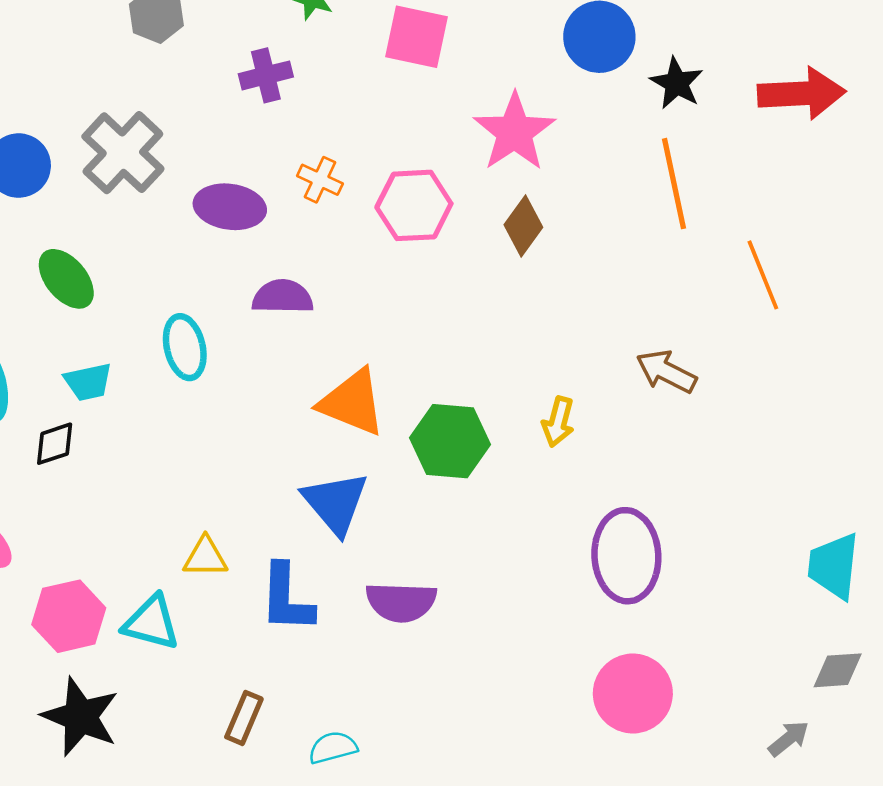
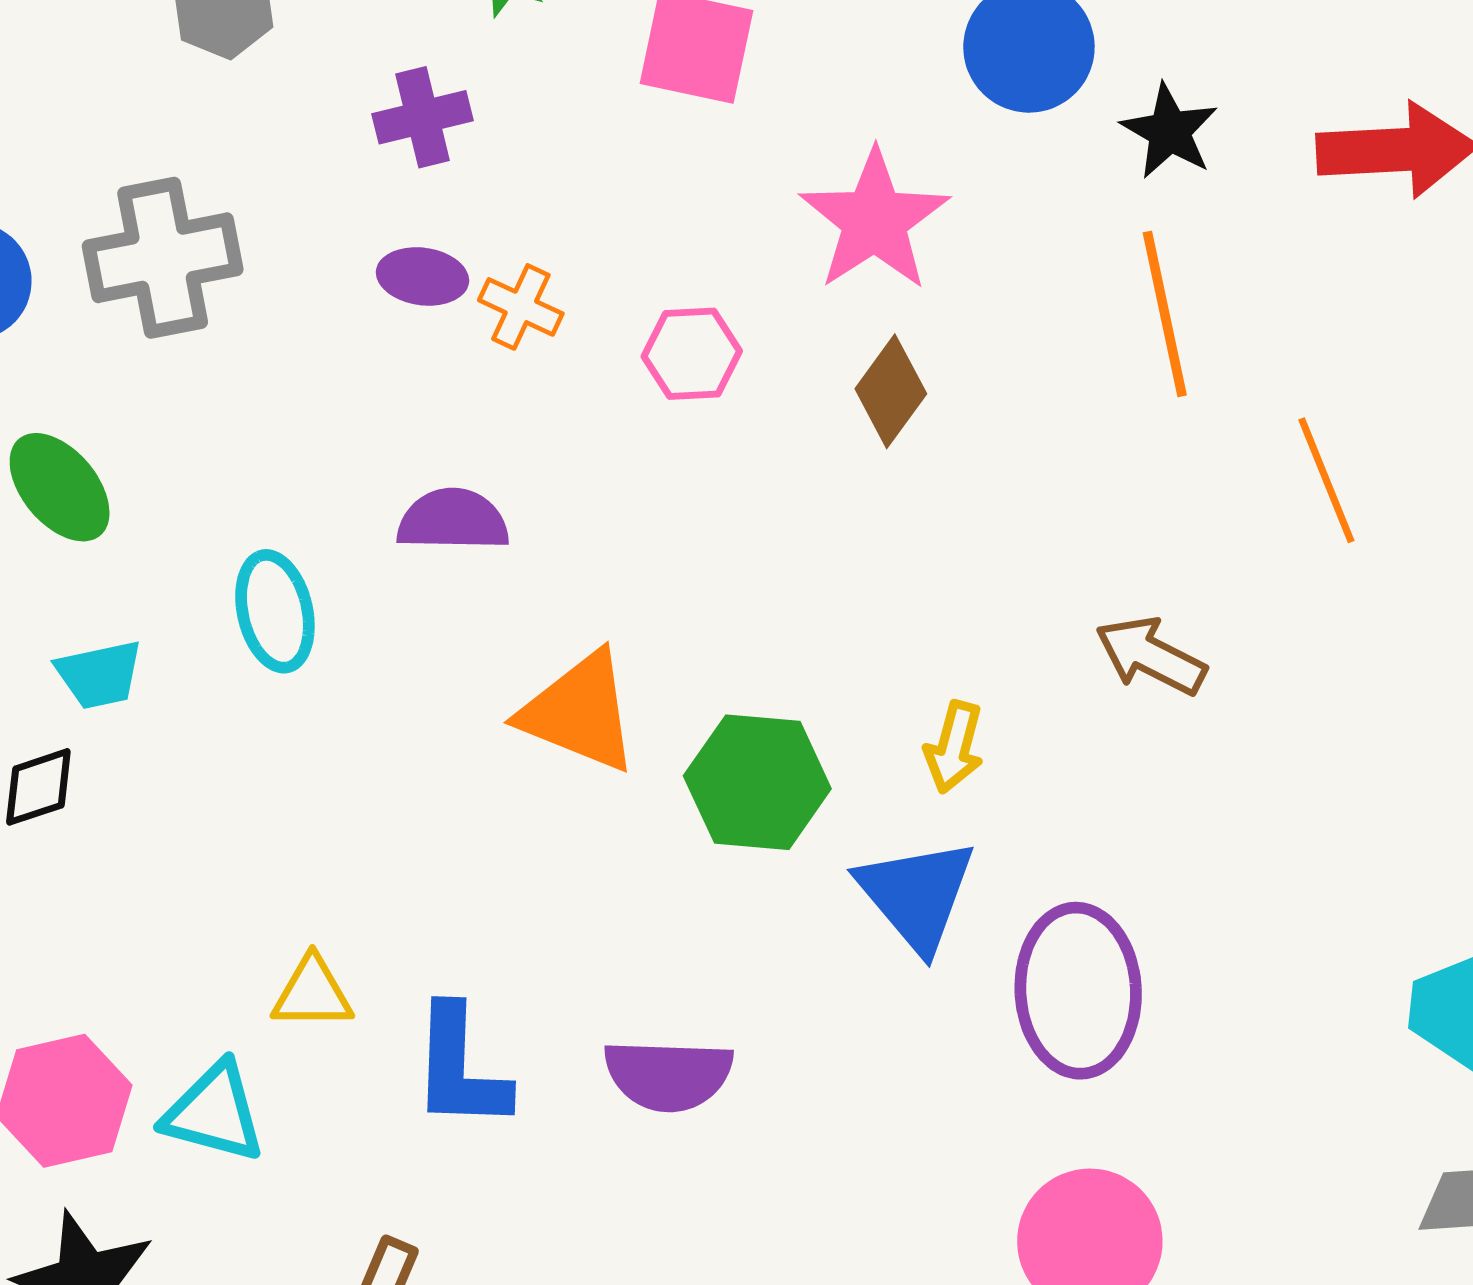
gray cross: (123, 153) -> (163, 258), turned 36
pink hexagon: (414, 205) -> (692, 354), size x0.7
purple ellipse: (230, 207) -> (422, 276), moved, size x0.7
blue triangle: (335, 503) -> (917, 895), moved

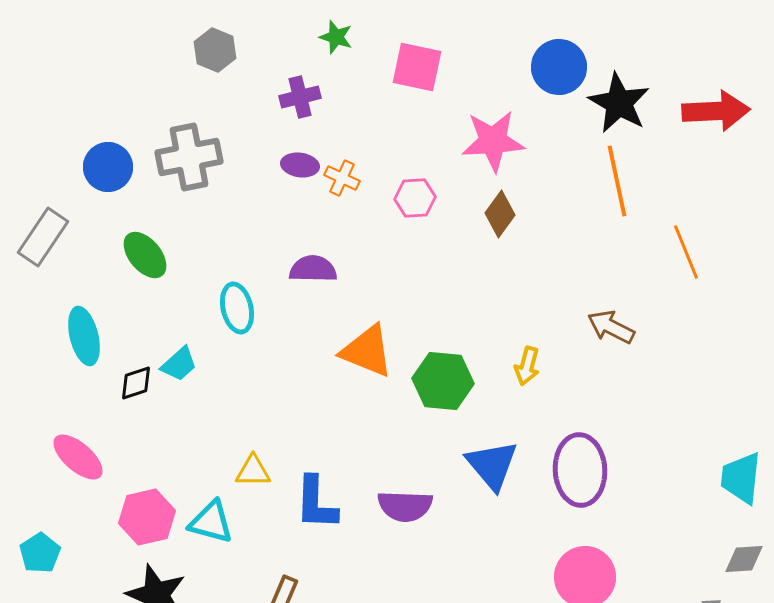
black star: (1169, 131) -> (619, 103), size x1.5
pink star: (874, 220) -> (493, 141), turned 30
cyan trapezoid: (99, 675) -> (179, 364), moved, turned -30
blue triangle: (917, 895) -> (492, 465), moved

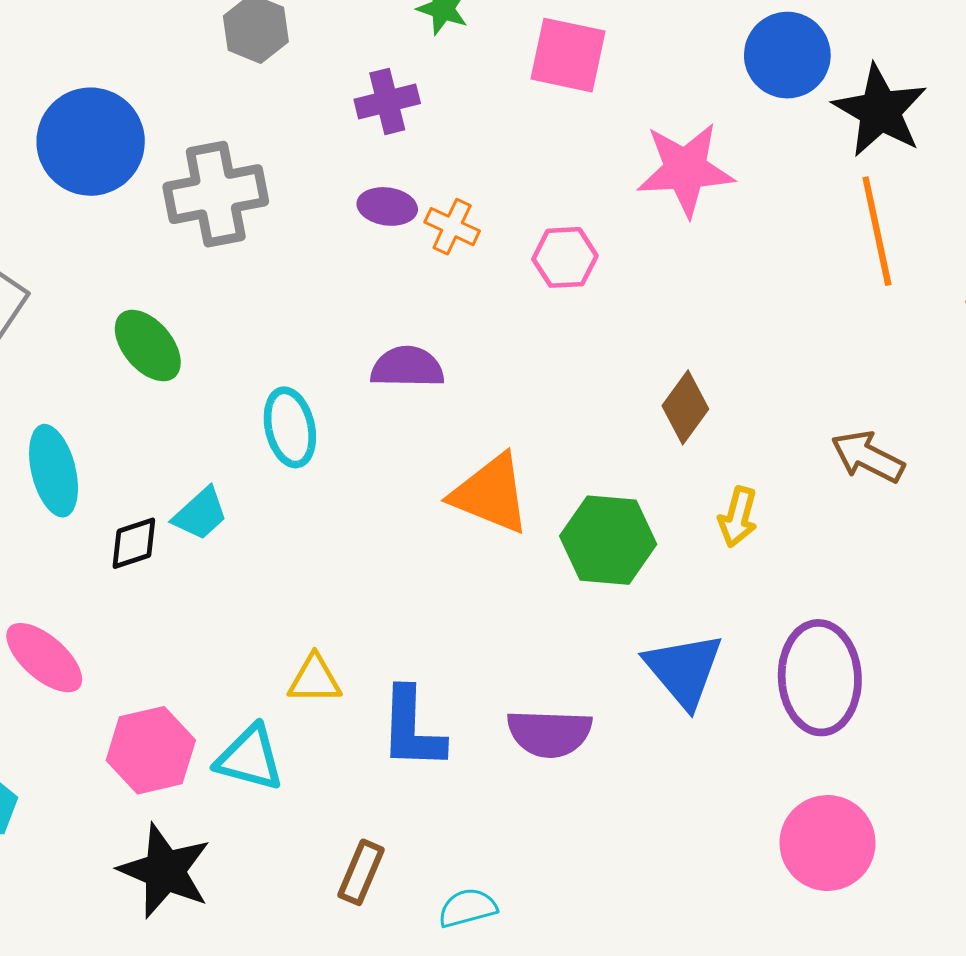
blue circle: (108, 167) -> (91, 142), moved, size x1.4
brown diamond: (500, 214) -> (685, 407), moved

